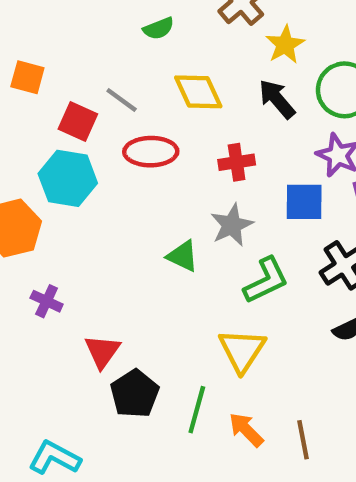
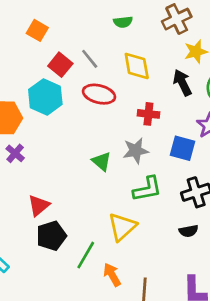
purple cross: (47, 301) -> (15, 153), moved

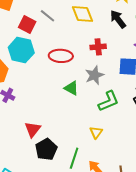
red ellipse: (99, 94) -> (61, 56), moved
yellow triangle: (122, 227) -> (96, 132), size x0.6

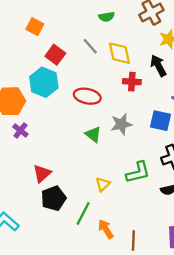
gray line: (48, 16) -> (90, 46), moved
red cross: (98, 47) -> (132, 82), moved
green L-shape: (109, 101) -> (138, 172), moved
yellow triangle: (96, 132) -> (103, 184), moved

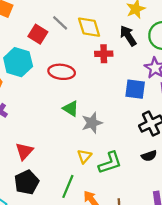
red square: (55, 55) -> (38, 34), moved
gray star: (121, 124) -> (92, 123), moved
green L-shape: (138, 172) -> (110, 163), moved
black pentagon: (54, 198) -> (27, 182), moved

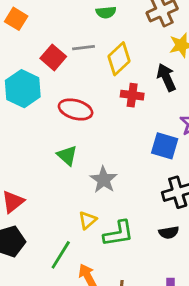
gray line: (60, 23) -> (83, 48), turned -60
yellow diamond: (89, 27) -> (119, 59), turned 55
green triangle: (71, 109) -> (67, 155), moved
gray star: (92, 123) -> (104, 180), turned -30

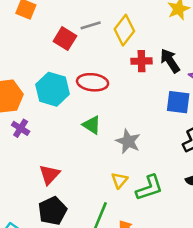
black arrow: (166, 77) -> (170, 61), moved
cyan hexagon: (23, 89) -> (53, 89), moved

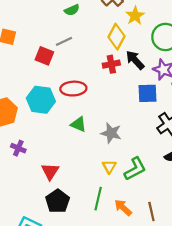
yellow diamond: (124, 30) -> (116, 37), moved
purple cross: (21, 128) -> (18, 148), moved

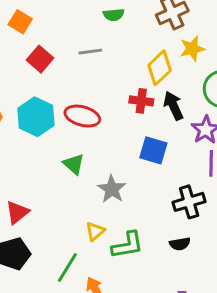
red square: (44, 56) -> (40, 59), moved
blue square: (147, 93) -> (153, 150), moved

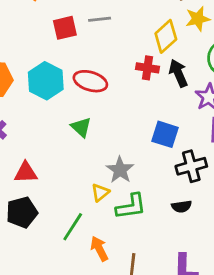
red square: (40, 59) -> (65, 28), moved, turned 35
blue square: (153, 150) -> (165, 134), moved
gray star: (112, 189) -> (120, 170), moved
red triangle: (17, 212) -> (26, 173), turned 35

